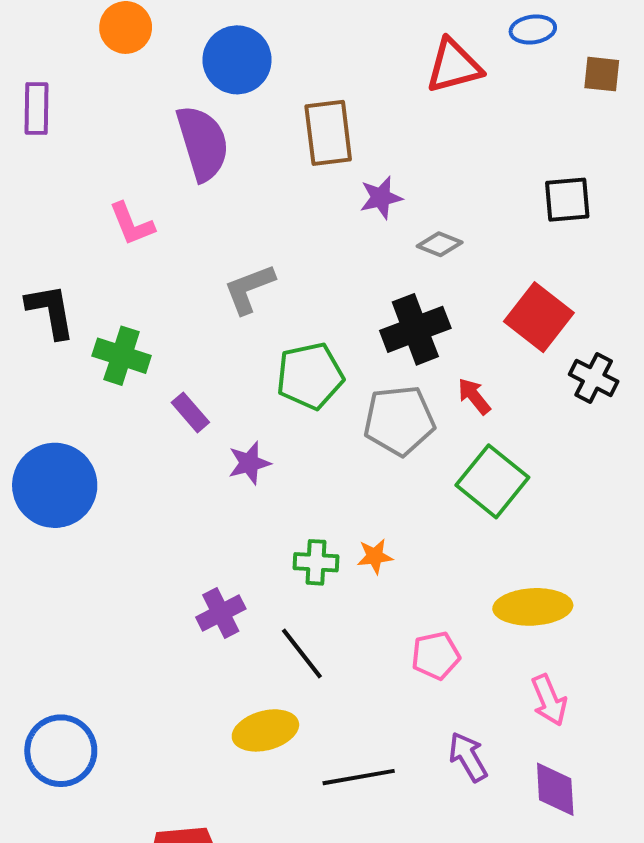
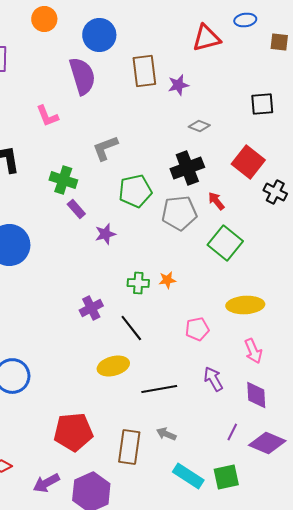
purple star: (381, 198) -> (178, 85), moved
green cross: (122, 356) -> (63, 180), moved

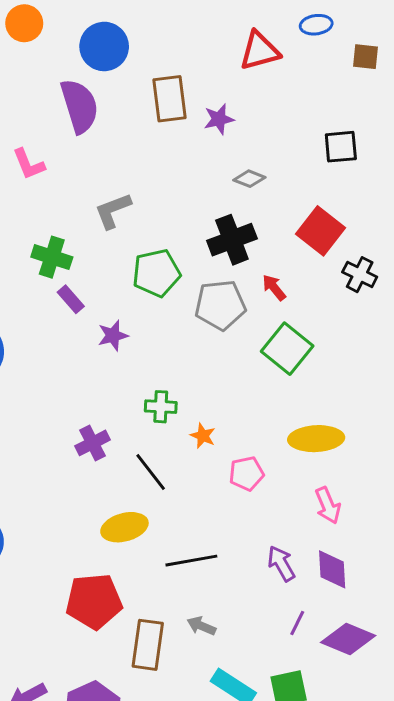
orange star: (167, 280) -> (203, 436), moved, turned 30
purple arrow: (213, 379) -> (281, 564), moved
red pentagon: (73, 432) -> (94, 601), moved

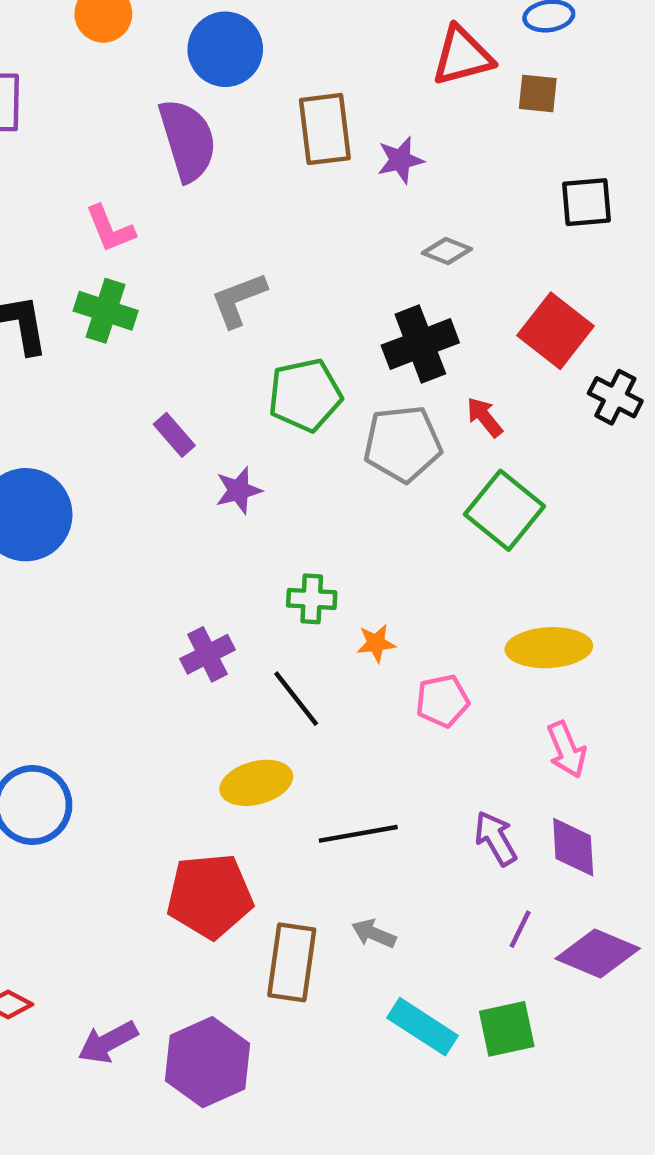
brown square: (366, 57) -> (538, 94), moved
green cross: (52, 257) -> (106, 311), moved
orange star: (203, 436) -> (376, 643), turned -30

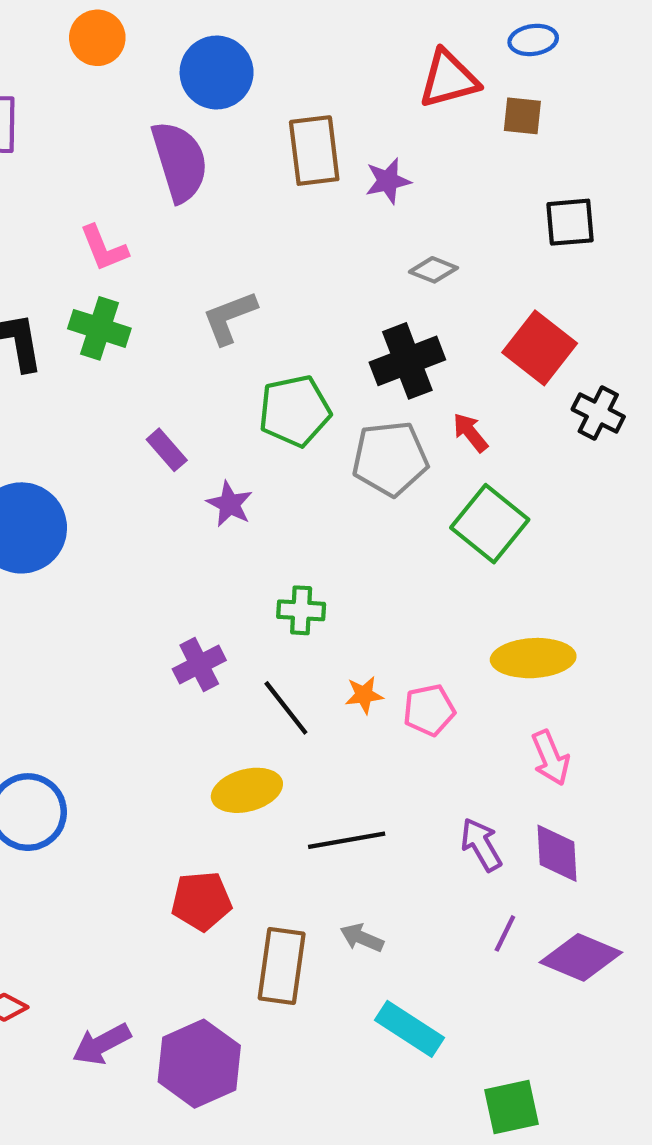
purple star: (239, 490) -> (230, 504), turned -30
orange star: (376, 643) -> (364, 695), moved
red pentagon: (210, 896) -> (201, 901), size x0.7
green square: (507, 1029) -> (511, 1107), moved

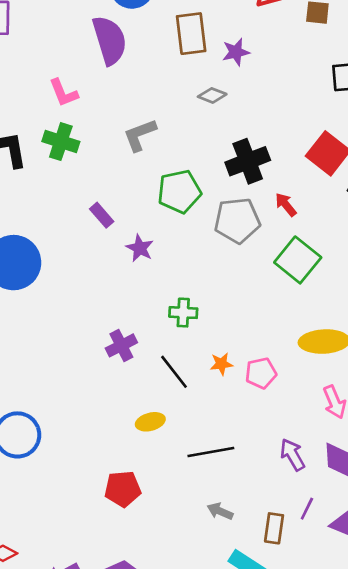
gray diamond: (433, 270) -> (212, 95), moved
yellow ellipse: (247, 790) -> (150, 422), size x0.7
brown rectangle: (282, 966) -> (274, 528), moved, size x0.7

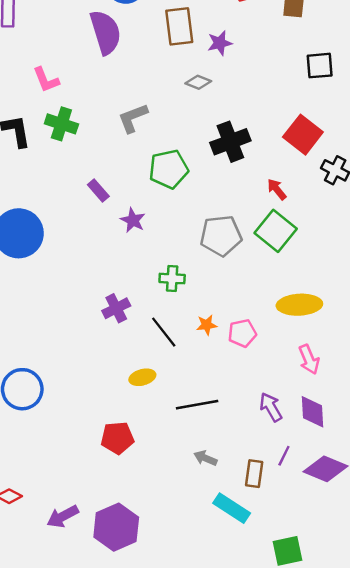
pink L-shape: (63, 93) -> (46, 80), moved
red arrow: (286, 205) -> (277, 189), moved
gray pentagon: (237, 220) -> (221, 236), moved

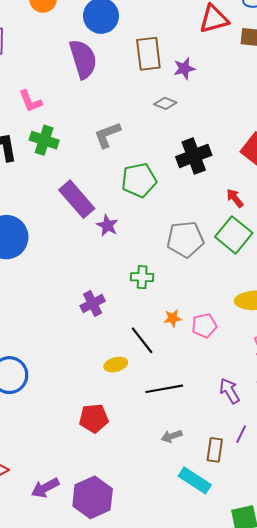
purple rectangle: (98, 190) -> (77, 199), size x1.8
black line: (164, 332) -> (142, 340), moved
gray arrow: (205, 458) -> (172, 436), turned -42

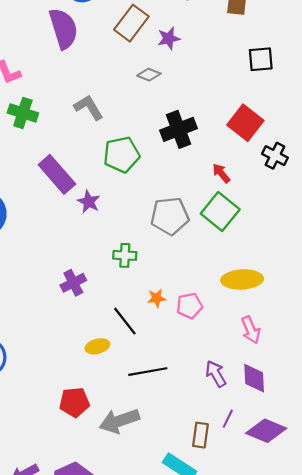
brown rectangle: (148, 54) -> (131, 23), turned 44
gray L-shape: (107, 135) -> (89, 107), turned 80
gray arrow: (172, 436) -> (119, 421), moved, size x1.8

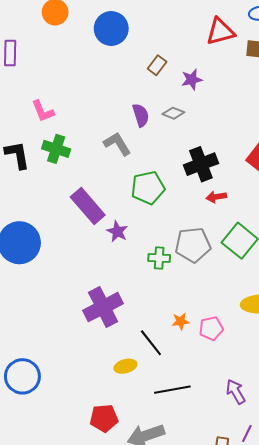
brown rectangle: (131, 23) -> (157, 65), size x0.6
purple semicircle: (63, 29) -> (141, 115), moved, size x0.6
red arrow: (221, 173) -> (216, 197), moved, turned -60
green cross: (125, 255) -> (159, 258), moved
purple cross: (73, 283) -> (103, 307), size x1.6

